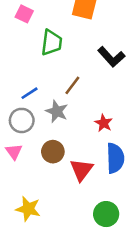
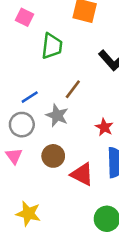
red triangle: (81, 170) -> (82, 174), turned -40

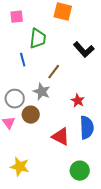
pink square: (24, 17) -> (17, 17), turned -32
blue line: (30, 97) -> (23, 60), moved, turned -72
brown circle: (53, 156) -> (31, 115), moved

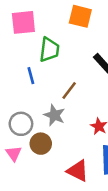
pink square: (17, 17) -> (23, 22), size x1.5

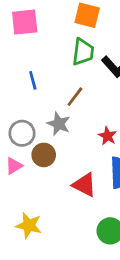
green trapezoid: (49, 50) -> (83, 52), moved
pink triangle: (14, 154) -> (14, 166), turned 35

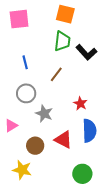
gray star: (59, 124) -> (44, 114), moved
gray circle: (22, 133) -> (26, 93), moved
brown circle: (44, 155) -> (35, 146), moved

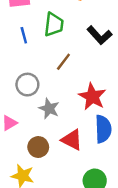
green trapezoid: (62, 41) -> (54, 24), moved
blue line: (25, 62) -> (24, 35), moved
red star: (80, 103) -> (92, 97), size x1.6

